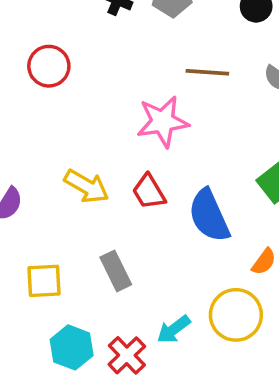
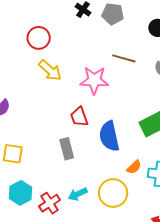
yellow arrow: (87, 186) -> (50, 70), moved
gray rectangle: (116, 271) -> (67, 149), moved

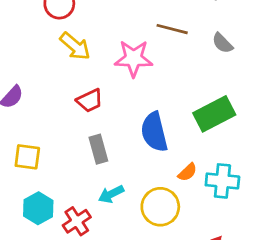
red trapezoid: (79, 117) -> (90, 101), moved, turned -95
cyan arrow: (78, 194) -> (111, 194), moved

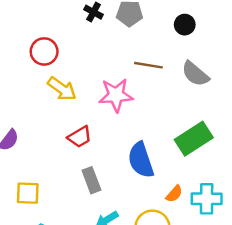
gray semicircle: (222, 43) -> (195, 74), size x1.4

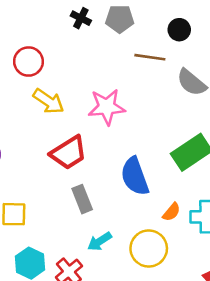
brown line: (148, 65) -> (150, 57), moved
red trapezoid: (80, 137) -> (69, 153), size x1.4

